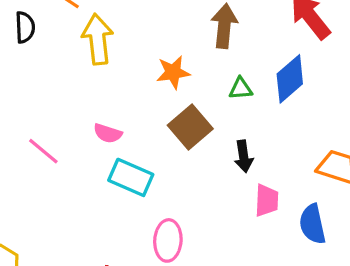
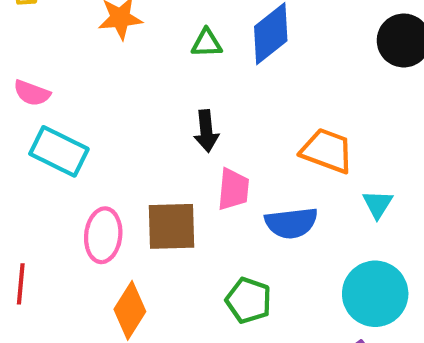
brown square: (190, 127) -> (171, 226), moved, turned 36
blue semicircle: (312, 224) -> (291, 223), turned -87

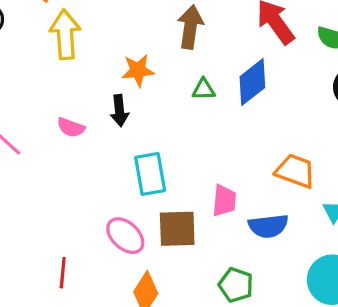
black arrow: (206, 131) -> (119, 111), moved
cyan rectangle: (59, 151) -> (150, 174), moved, turned 54
pink ellipse: (103, 235) -> (125, 236), turned -54

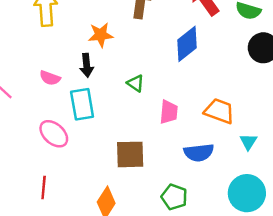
green triangle: (204, 89) -> (136, 83), moved, turned 36
cyan rectangle: (150, 174) -> (82, 104), moved
pink trapezoid: (224, 201) -> (169, 112), moved
pink ellipse: (125, 236) -> (54, 134), moved

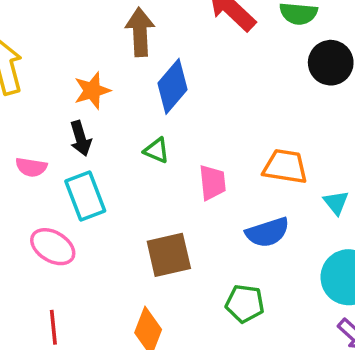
blue diamond: (187, 44) -> (173, 86), moved

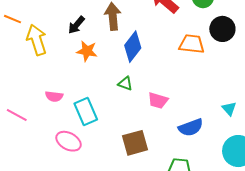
orange star: (92, 91) -> (87, 51), turned 30
black arrow: (81, 138) -> (76, 25), moved, turned 60
orange trapezoid: (285, 167) -> (192, 44), moved
pink trapezoid: (212, 183) -> (158, 100), turned 115

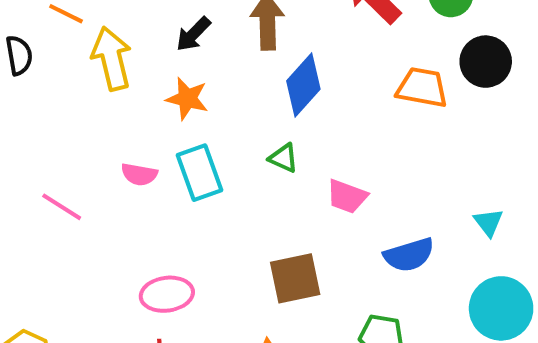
orange star: (87, 51) -> (187, 99), moved
cyan rectangle: (86, 111) -> (199, 173), moved
pink ellipse: (68, 141) -> (167, 294), moved, turned -40

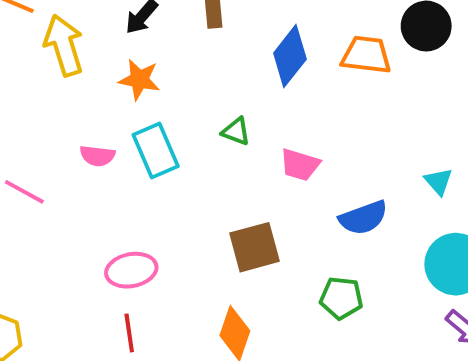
blue diamond: (303, 85) -> (290, 56), moved

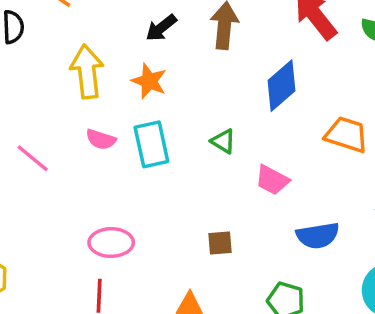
yellow arrow: (64, 45) -> (87, 72), moved
orange trapezoid: (366, 55) -> (346, 135), moved
brown square: (254, 247) -> (220, 243), size x0.6

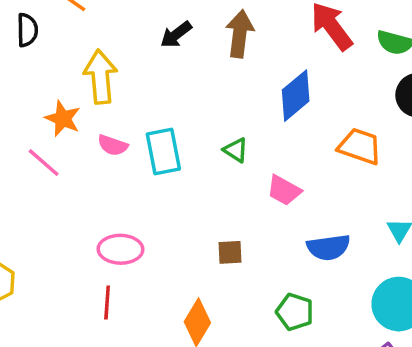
orange star: (149, 81) -> (63, 119), moved

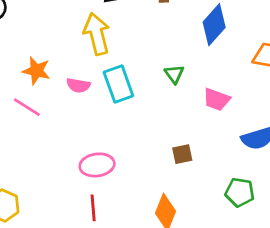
yellow arrow: (100, 77) -> (97, 34), moved
green triangle: (236, 150) -> (174, 74), turned 30

